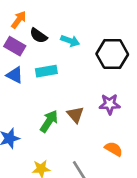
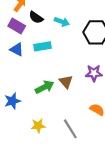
green arrow: (49, 121) -> (45, 87), turned 30

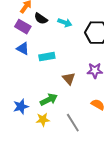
cyan rectangle: (42, 46) -> (47, 57), moved
green arrow: (45, 87) -> (49, 100), moved
blue star: (12, 101) -> (21, 107), moved

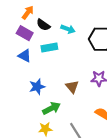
cyan rectangle: (47, 57) -> (49, 48), moved
blue star: (21, 107) -> (37, 87), moved

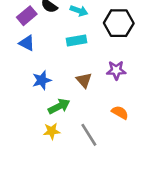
purple rectangle: (25, 33) -> (27, 16), turned -70
cyan rectangle: (49, 48) -> (76, 41), moved

